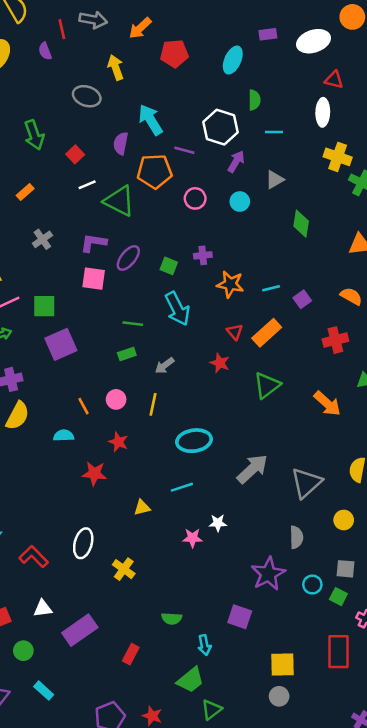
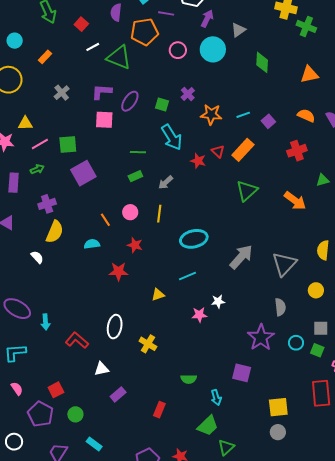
cyan circle: (240, 202) -> (213, 49), size x1.6
purple cross: (203, 255) -> (188, 94), turned -32
red star: (220, 363) -> (198, 161), moved
white triangle: (43, 608) -> (102, 369), moved
purple rectangle: (80, 630) -> (118, 394), size x0.6

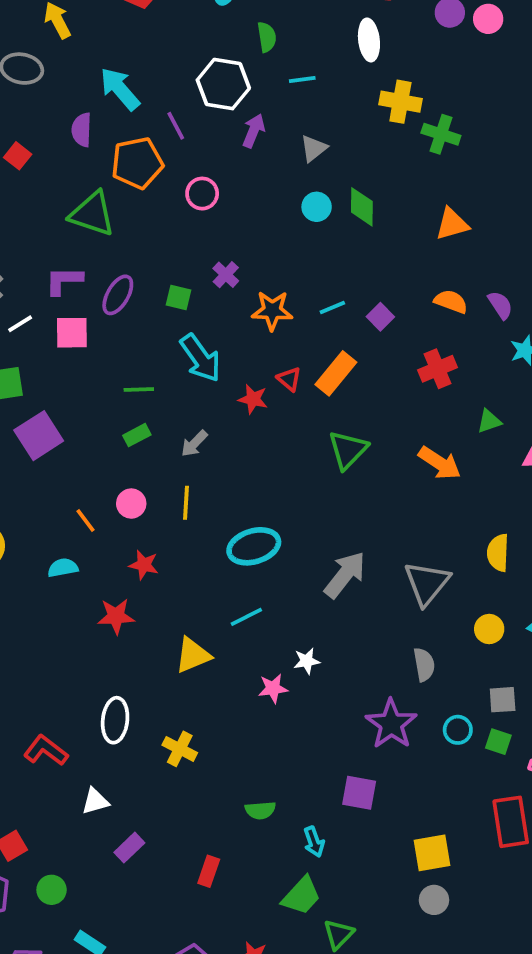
purple line: (166, 13) -> (176, 126), turned 56
white line: (93, 47) -> (20, 324), moved
cyan circle: (213, 49) -> (317, 207), moved, size x0.6
yellow triangle: (158, 295) -> (193, 655), size x1.5

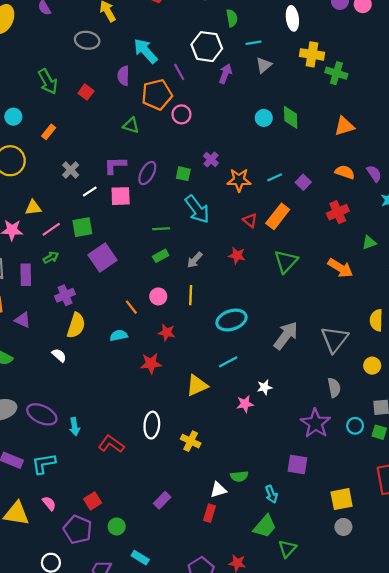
gray triangle: (314, 148) -> (264, 65), moved
pink circle: (202, 194) -> (181, 114), moved
green triangle: (92, 214) -> (131, 125), size x0.6
red star: (253, 399) -> (237, 255), moved
white triangle: (95, 801) -> (218, 490), moved

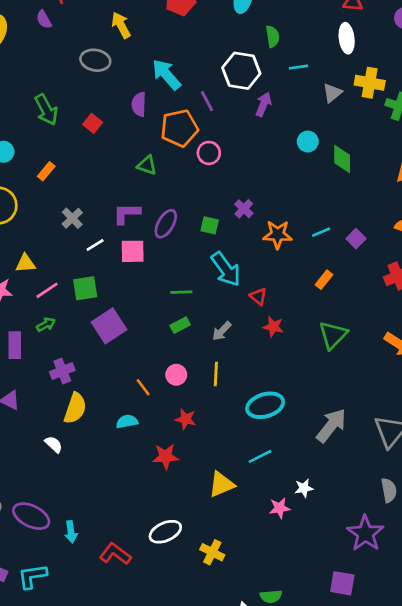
gray triangle: (264, 65) -> (332, 93), moved
cyan circle: (264, 118) -> (308, 142), moved
orange rectangle: (278, 216) -> (324, 280), size x0.6
red triangle: (250, 220) -> (258, 296), moved
white ellipse: (152, 425) -> (165, 532), turned 60

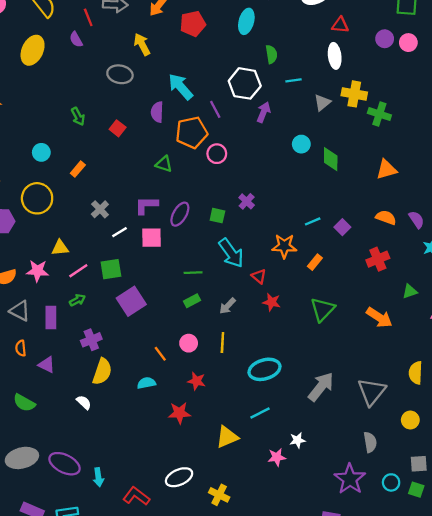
green arrow: (46, 110) -> (78, 116), size x0.7
orange star: (278, 235) -> (284, 246), moved

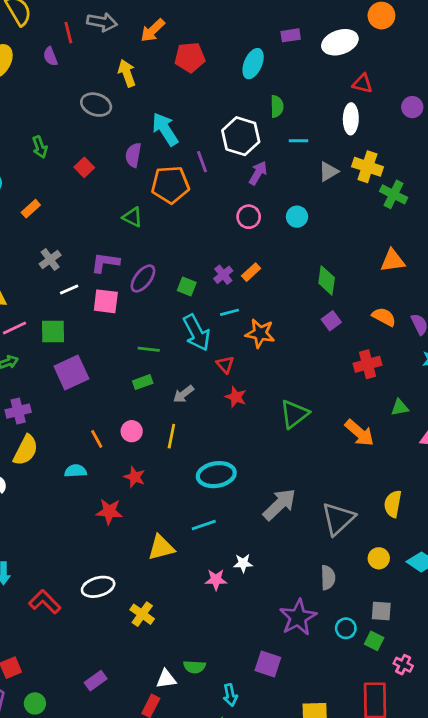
pink circle: (217, 154) -> (249, 217), moved
green diamond: (331, 159) -> (327, 280), moved
cyan line: (313, 221) -> (229, 312), moved
orange rectangle: (315, 262) -> (251, 272), moved

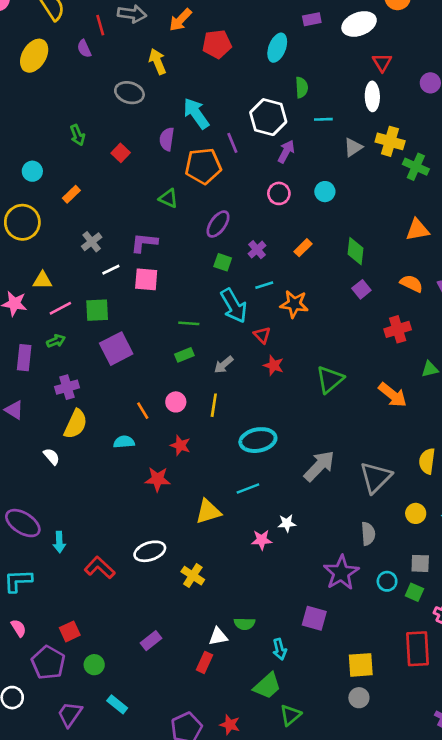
red triangle: (362, 84) -> (382, 62), turned 48
orange rectangle: (251, 272) -> (303, 248), moved
purple ellipse: (143, 278) -> (218, 224), moved

